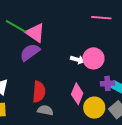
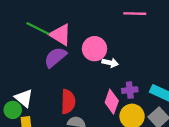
pink circle: (93, 58) -> (94, 49), moved
purple cross: (107, 83) -> (130, 90), moved

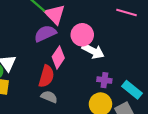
white arrow: (110, 63) -> (93, 51), size x1.5
pink diamond: (112, 102) -> (58, 57), moved

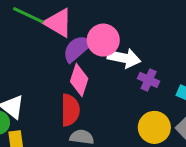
purple semicircle: (45, 33) -> (77, 49), moved
purple cross: (104, 80) -> (149, 80), moved, turned 32

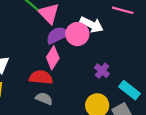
white arrow: (124, 58) -> (92, 25), moved
red semicircle: (70, 110) -> (41, 77), turned -100

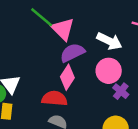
pink circle: (77, 34) -> (109, 71), moved

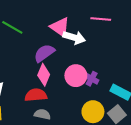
pink triangle: (63, 29) -> (60, 27), moved
pink circle: (109, 71) -> (76, 76), moved

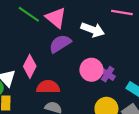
pink triangle: (60, 27) -> (56, 18), moved
pink diamond: (44, 75) -> (30, 66), moved

